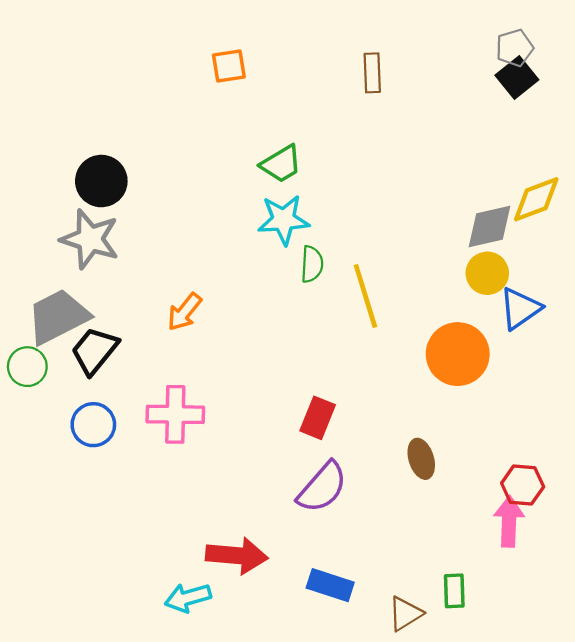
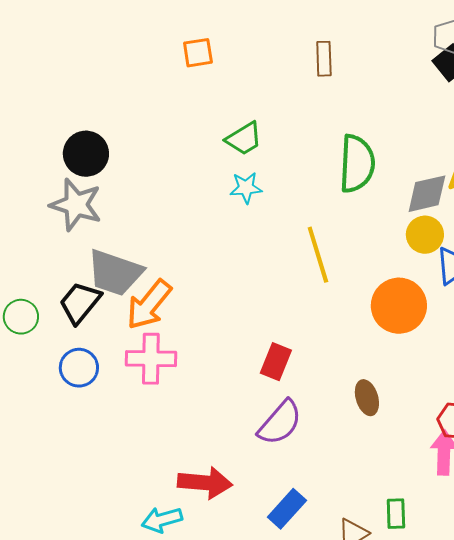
cyan star: (283, 220) -> (246, 188), size x0.7
green semicircle: (312, 264) -> (357, 164), moved, size x1.8
orange arrow: (184, 312) -> (149, 305), moved, size x1.5
gray trapezoid: (58, 317) -> (115, 273), moved, turned -134
blue rectangle: (330, 585) -> (287, 509), turned -66

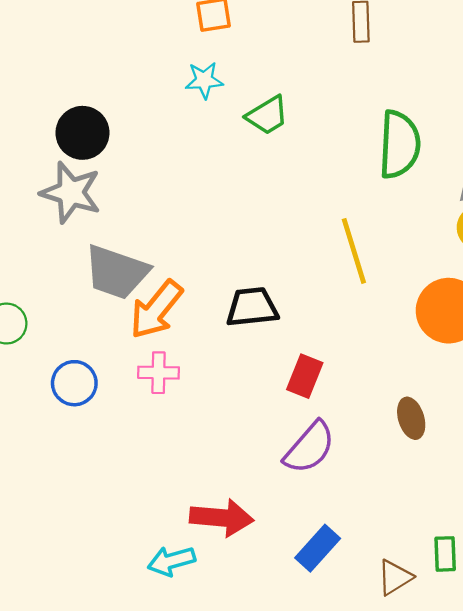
cyan star: (246, 188) -> (204, 80), moved
black trapezoid: (80, 303) -> (252, 307), moved, turned 45
pink cross: (151, 359) -> (159, 373), size x0.7

